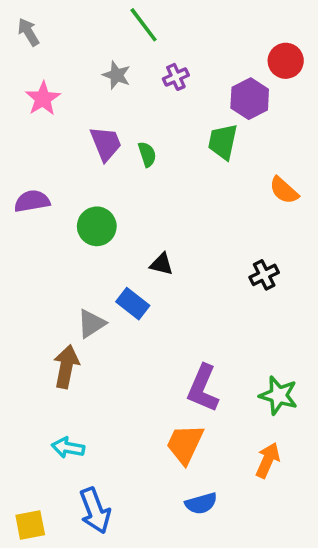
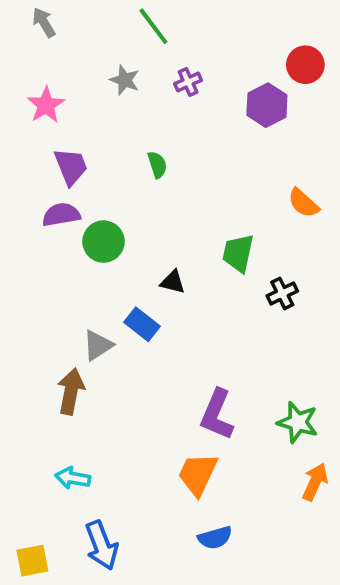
gray arrow: (28, 32) -> (44, 22), moved
green trapezoid: (223, 142) -> (238, 253), moved
purple trapezoid: (106, 144) -> (71, 167), moved
purple semicircle: (32, 201) -> (61, 215), moved
orange arrow: (268, 460) -> (315, 482), moved

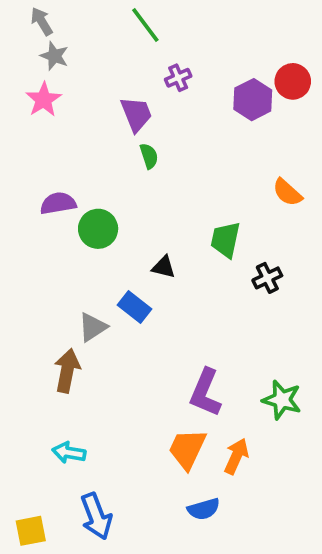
red circle: (305, 65) -> (293, 81), moved
gray star: (125, 80) -> (54, 56), moved
purple trapezoid: (71, 167) -> (136, 114), moved
orange arrow: (315, 482) -> (236, 456), moved

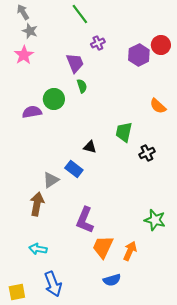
green circle: (98, 229) -> (54, 99), moved
purple L-shape: (205, 393) -> (85, 220), moved

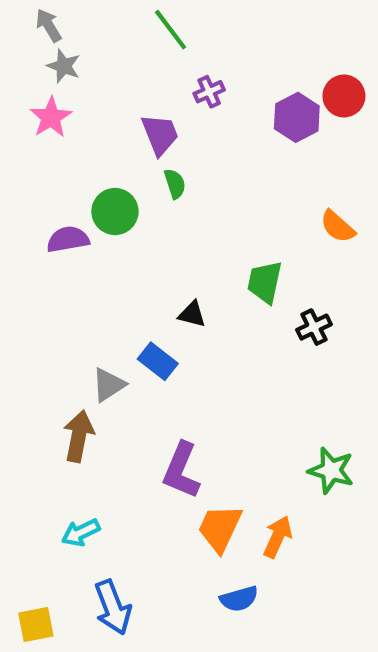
cyan arrow: (38, 249) -> (81, 532), turned -36

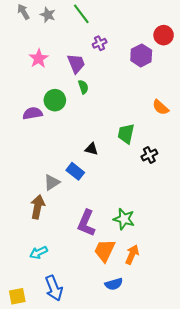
gray star: (64, 66) -> (48, 15), moved
red circle: (344, 96) -> (164, 35), moved
pink star: (51, 117) -> (39, 58), moved
green star: (331, 470) -> (124, 219), moved

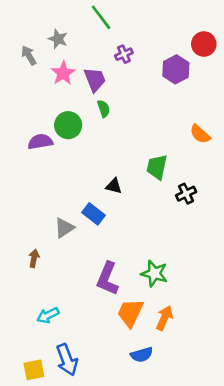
gray arrow: (23, 12) -> (29, 55), moved
gray star: (48, 15) -> (58, 39), moved
pink star: (39, 58) -> (63, 73), moved
brown arrow: (38, 207) -> (34, 258), moved, size x0.6
yellow square: (17, 296) -> (34, 370), moved

